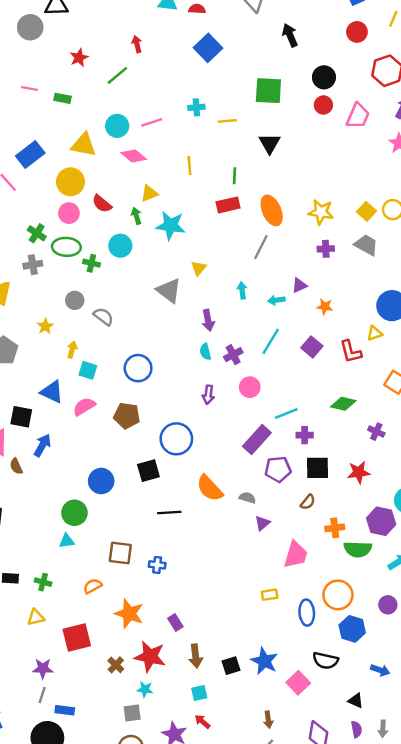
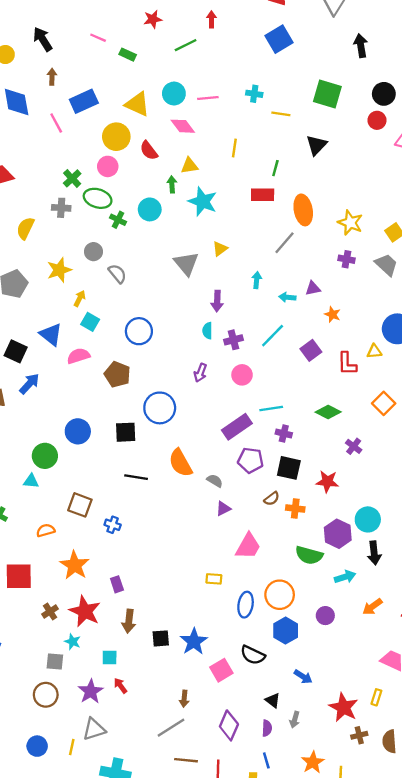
red semicircle: (102, 204) -> (149, 151), moved
yellow star: (45, 326) -> (59, 270), size x1.5
orange cross: (335, 528) -> (295, 509), moved
cyan square: (199, 693) -> (110, 657), moved
gray arrow: (383, 729) -> (295, 720), moved

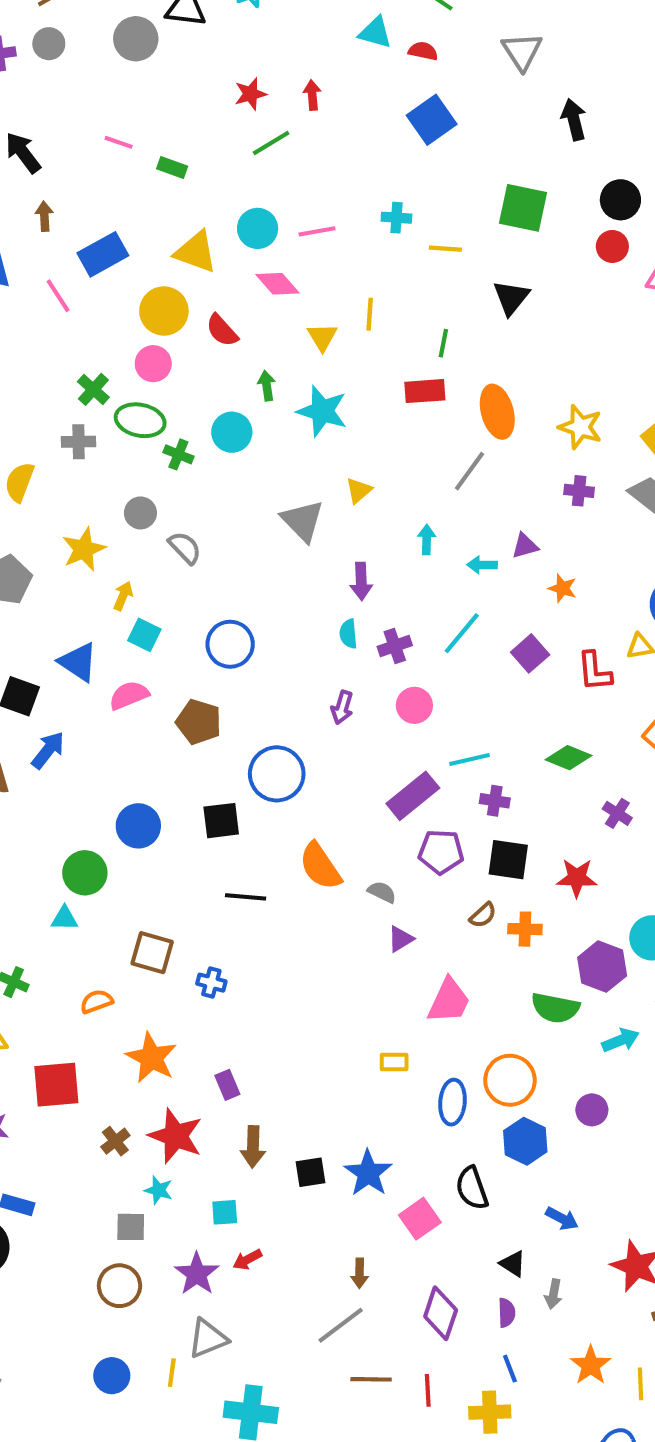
red star: (153, 19) -> (251, 94), moved
yellow triangle: (189, 166) -> (322, 337), moved, turned -48
black semicircle: (253, 655) -> (472, 1188), turned 50
red arrow: (120, 686) -> (247, 1260), turned -77

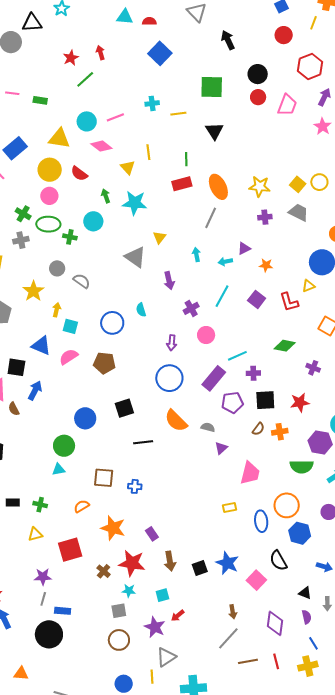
cyan semicircle: (348, 634) -> (141, 310), moved
blue circle: (277, 774) -> (169, 378), moved

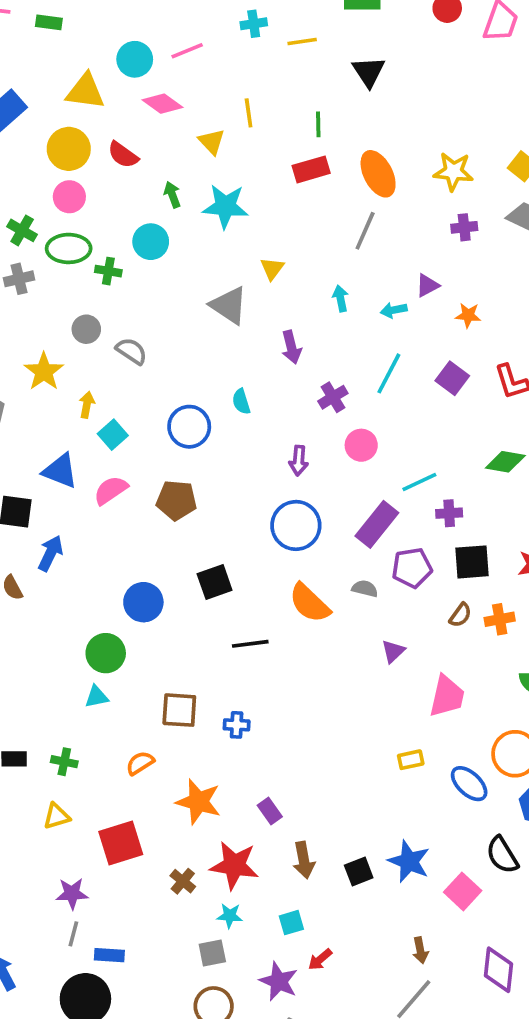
cyan square: (70, 326) -> (113, 435), turned 35
gray semicircle: (208, 427) -> (365, 589), moved
blue ellipse: (261, 521) -> (469, 784), turned -40

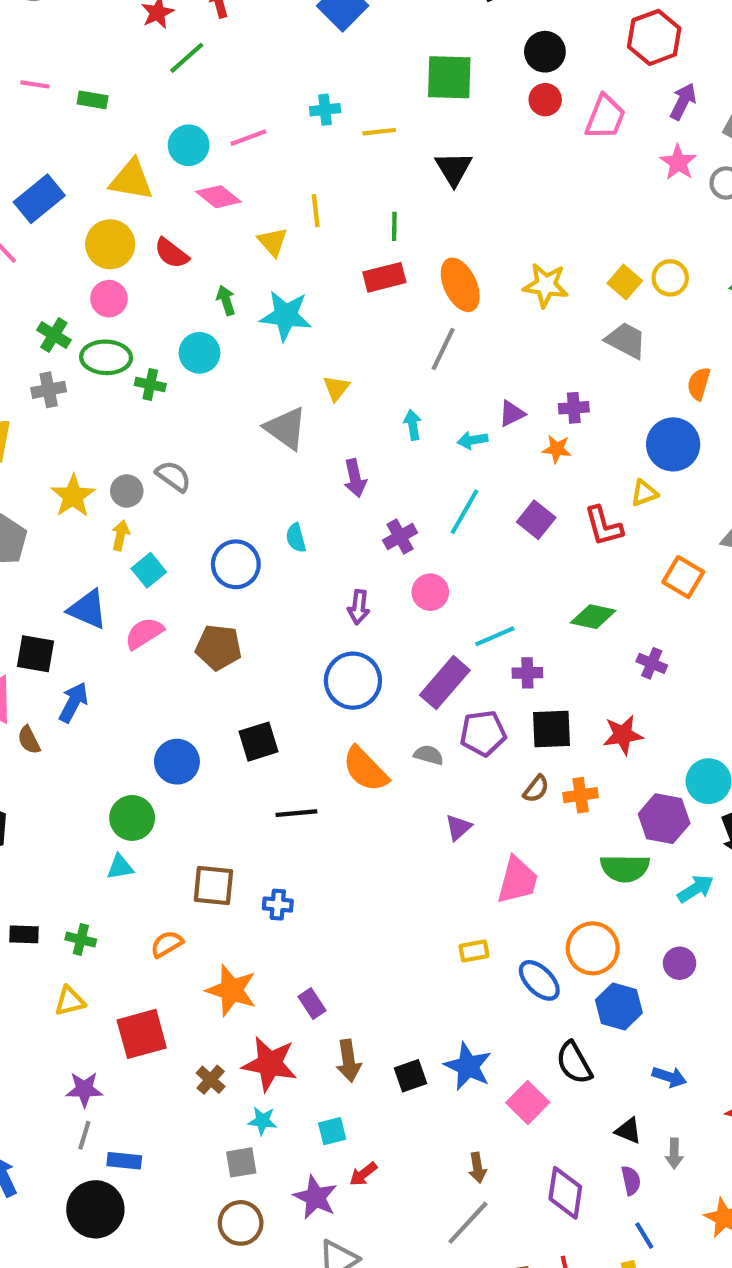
purple cross: (464, 227) -> (574, 408), moved
gray circle: (86, 329) -> (127, 491), moved

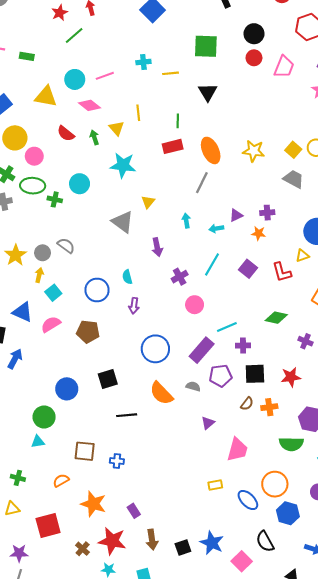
yellow circle: (110, 244) -> (15, 138), moved
green arrow: (226, 300) -> (94, 137), moved
purple arrow: (359, 607) -> (134, 306), moved

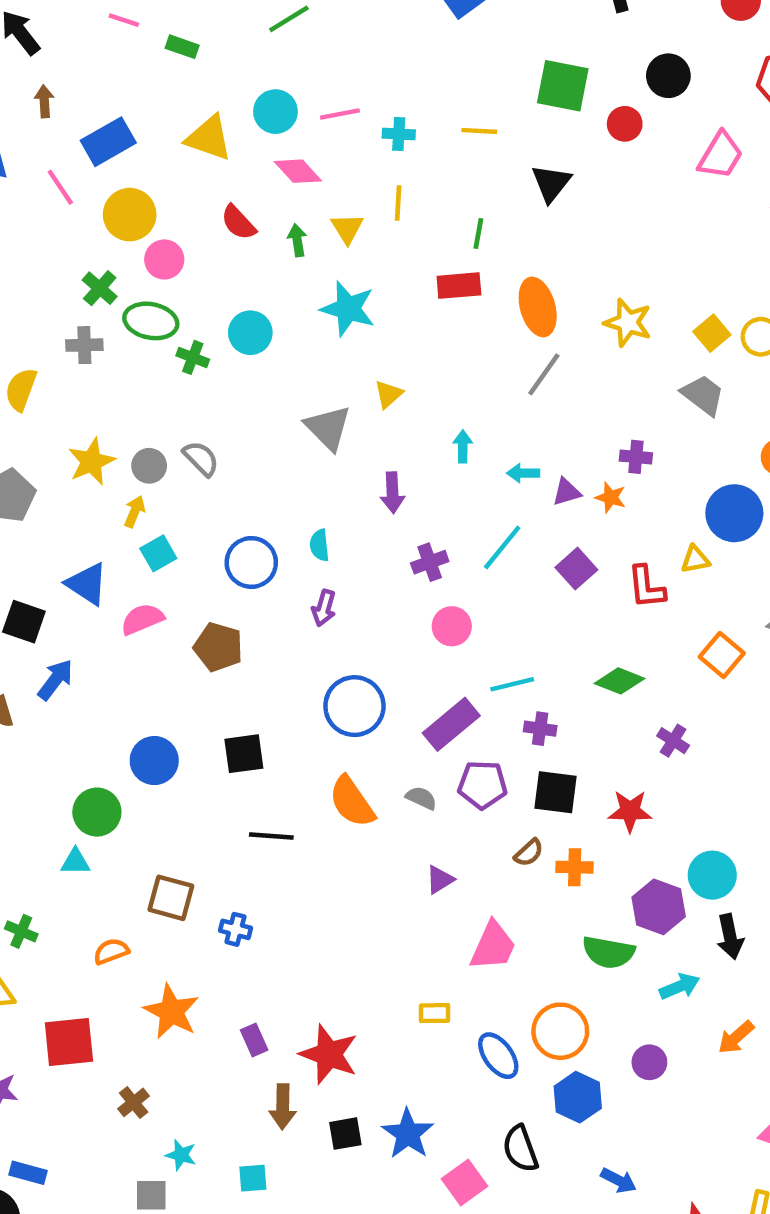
red circle: (254, 58) -> (625, 124), moved
cyan cross: (143, 62) -> (399, 134), moved
gray line: (202, 183) -> (544, 374), moved
purple triangle: (236, 215) -> (566, 492), moved
red star: (112, 541) -> (329, 1054), moved

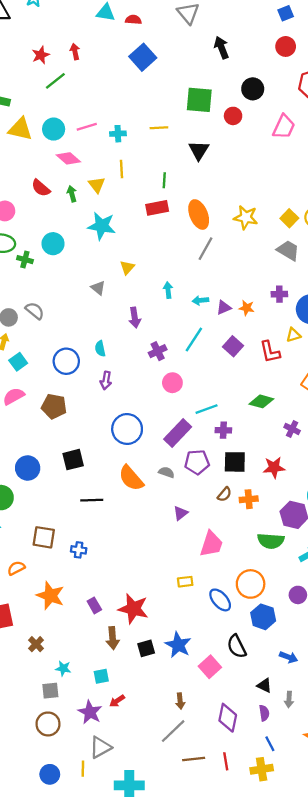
yellow triangle: (209, 138) -> (20, 129), moved
gray triangle: (328, 428) -> (98, 288), size x0.6
purple cross: (636, 457) -> (279, 294), moved

